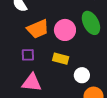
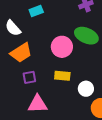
green ellipse: (91, 23) -> (86, 36), turned -30
orange trapezoid: (38, 29) -> (21, 53), moved

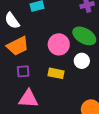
white circle: (86, 89) -> (82, 61), moved

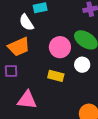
white semicircle: (12, 21) -> (26, 22), moved
purple square: (23, 71) -> (11, 71), moved

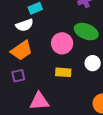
white semicircle: (26, 22) -> (25, 25), turned -66
white circle: (82, 65) -> (93, 63), moved

